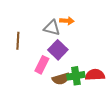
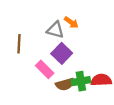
orange arrow: (67, 21) -> (71, 22), turned 32
pink rectangle: (42, 65) -> (45, 69), turned -72

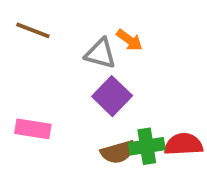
brown line: (19, 44) -> (33, 30), moved, turned -72
pink rectangle: (45, 69) -> (33, 129), moved, turned -36

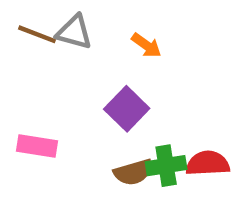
gray triangle: (100, 54) -> (74, 32), moved

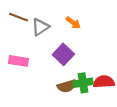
gray triangle: (74, 32) -> (40, 27), moved, turned -48
pink rectangle: (37, 146) -> (18, 61), moved

